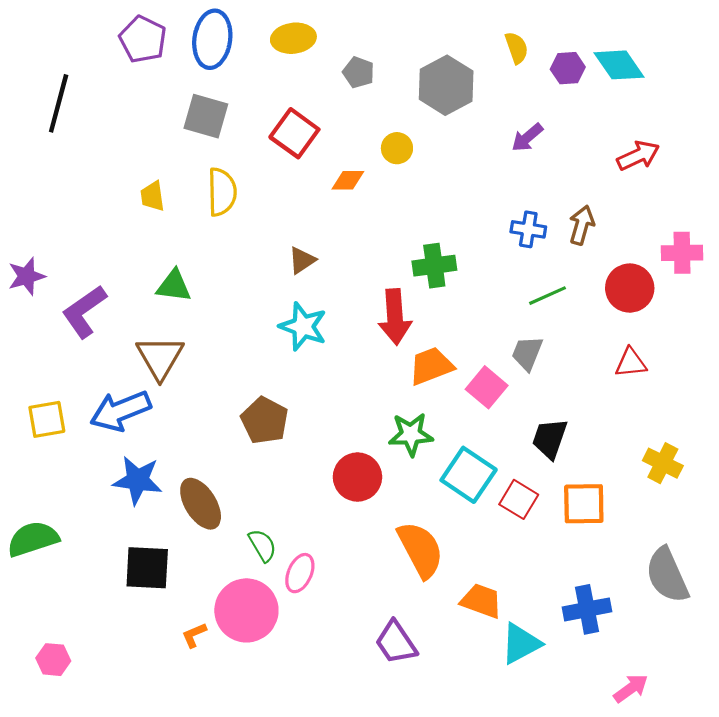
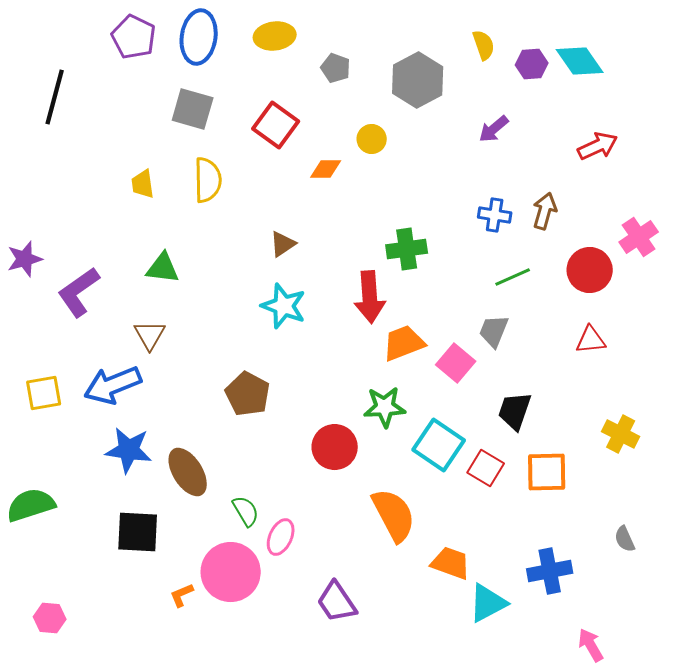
pink cross: (682, 253) -> (639, 237), turned -33
brown triangle: (160, 357) -> (150, 335), size x0.7
gray semicircle: (667, 575) -> (625, 539), size x0.5
purple trapezoid: (396, 642) -> (337, 602), moved
pink arrow: (631, 688) -> (591, 645), turned -84

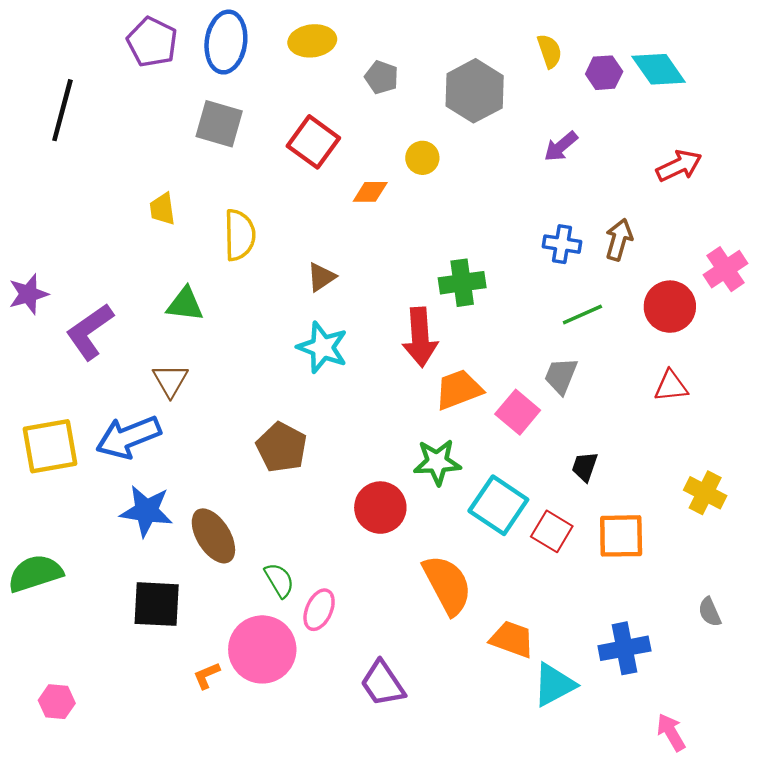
yellow semicircle: (208, 180) -> (240, 235), moved
yellow square: (44, 393) -> (50, 446), size x1.4
black trapezoid: (515, 411) -> (585, 467), size x0.7

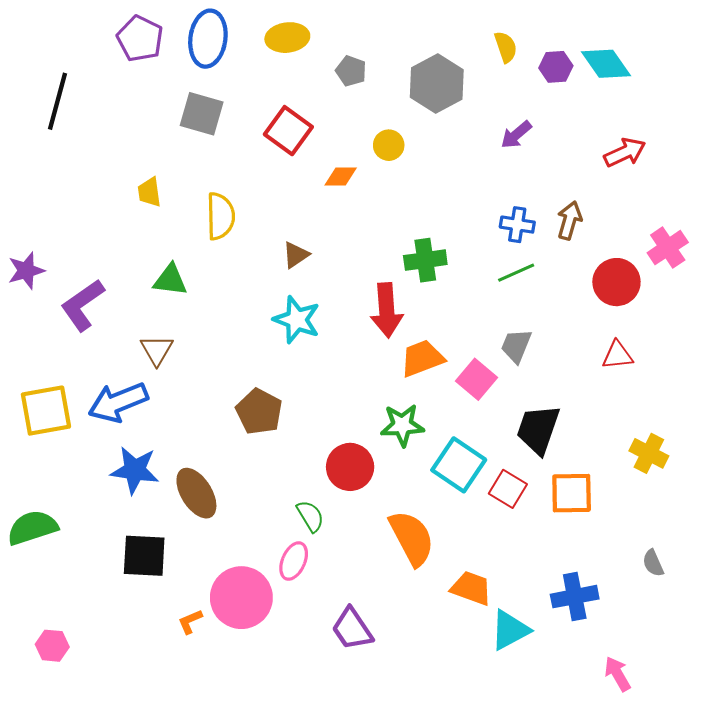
green line: (582, 315) -> (516, 273), moved
black trapezoid: (585, 467) -> (538, 429), size x1.8
green semicircle: (279, 580) -> (310, 516), moved

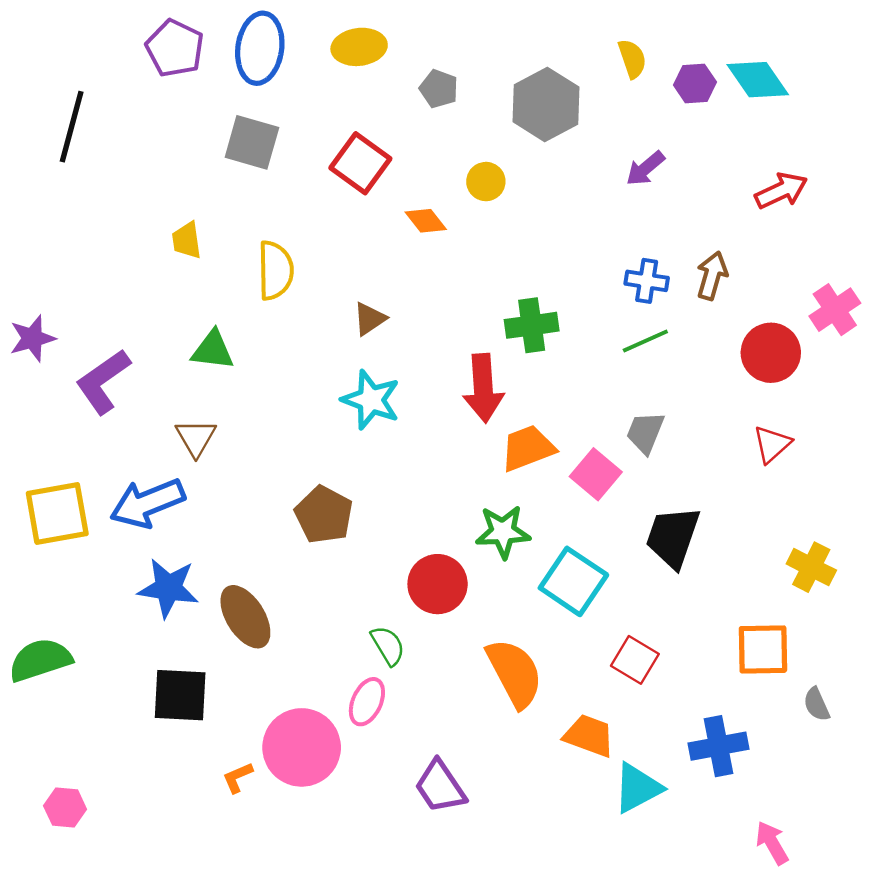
orange diamond: (341, 177) -> (426, 221), turned 52
red triangle: (618, 355) -> (772, 444), turned -36
red square: (508, 489) -> (635, 660), moved
orange square: (572, 493) -> (763, 649), moved

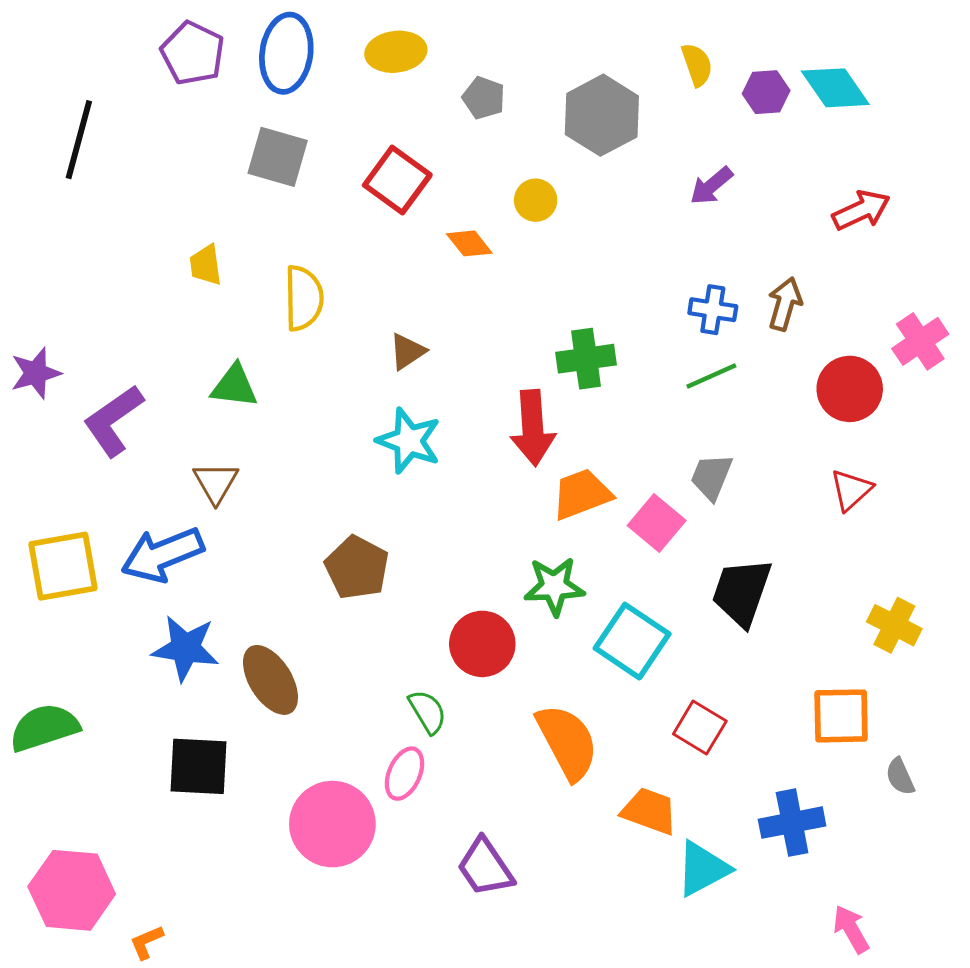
orange L-shape: (238, 777) -> (147, 942), moved
pink hexagon: (65, 808) -> (72, 890), size x1.8

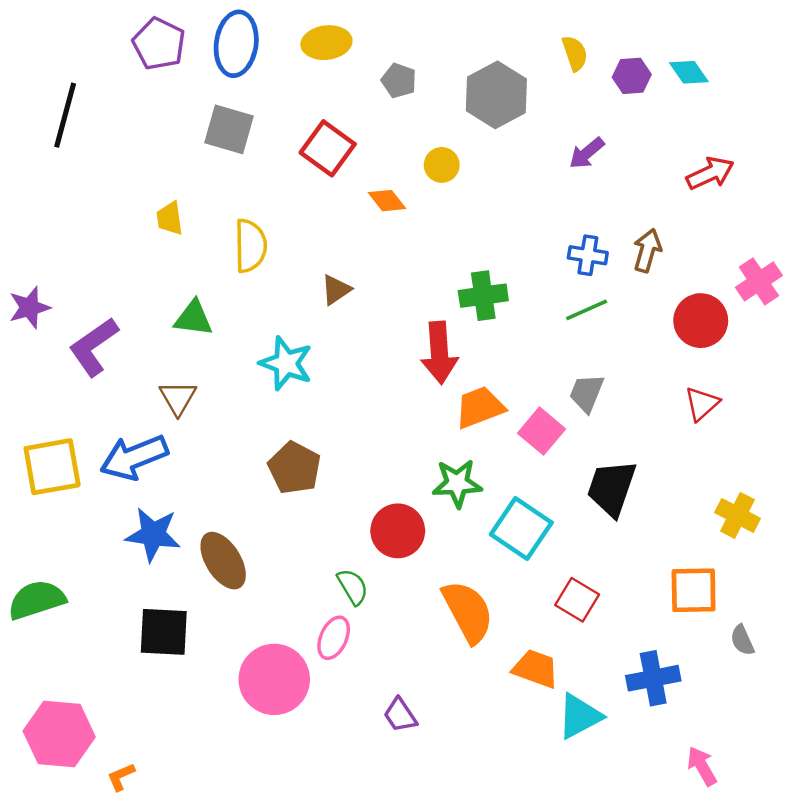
cyan diamond: (835, 88) -> (689, 72), size x0.7
cyan star: (409, 441) -> (286, 363), moved
purple trapezoid: (485, 867) -> (400, 715), size x0.7

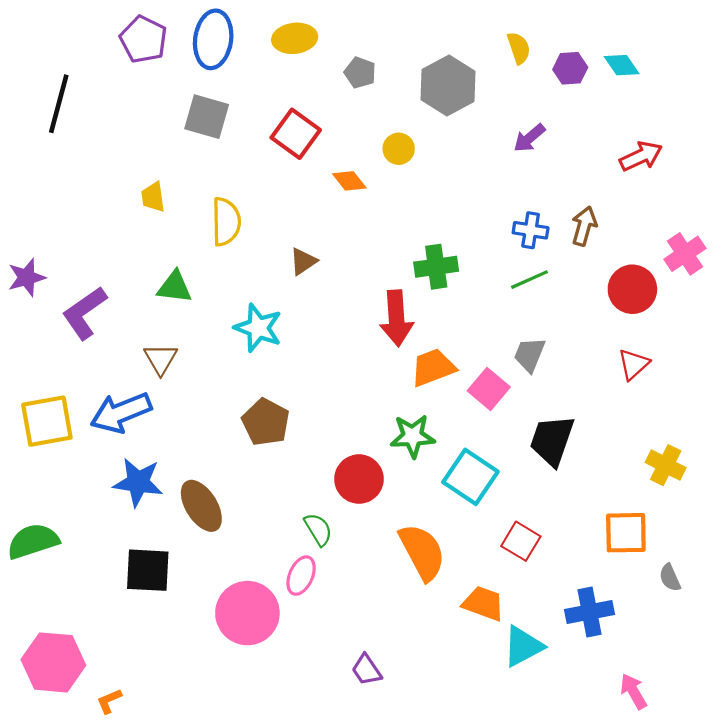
purple trapezoid: (400, 715) -> (366, 670), moved

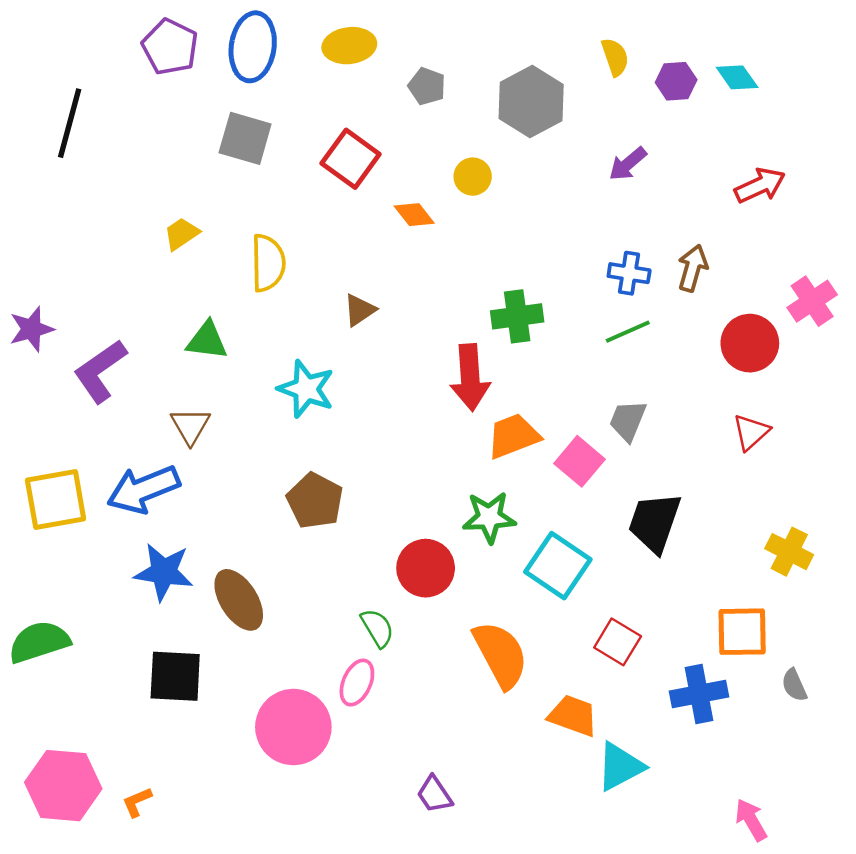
yellow trapezoid: (153, 197) -> (181, 234), turned 64
blue cross: (590, 612) -> (699, 694), moved
orange L-shape: (109, 701) -> (137, 802), moved

